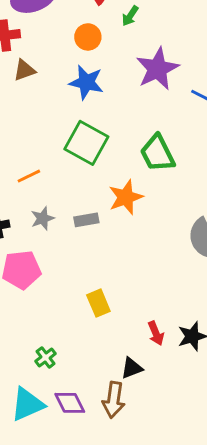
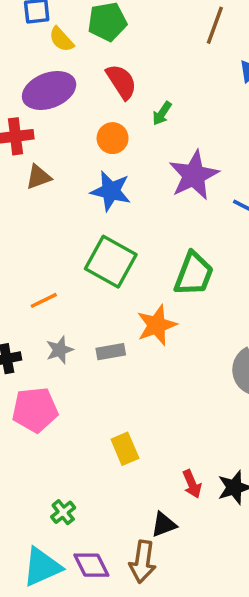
green trapezoid: (157, 153) -> (194, 274), turned -132

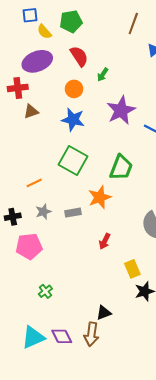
yellow rectangle: (125, 449) -> (132, 269), moved
red arrow: (192, 484) -> (105, 241), moved, turned 49
green cross: (63, 512) -> (45, 291), moved

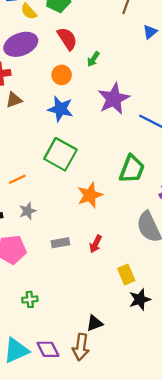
green trapezoid: (121, 168) -> (132, 169), moved
gray rectangle: (73, 213) -> (60, 243), moved
green cross: (45, 291) -> (30, 299), turned 32

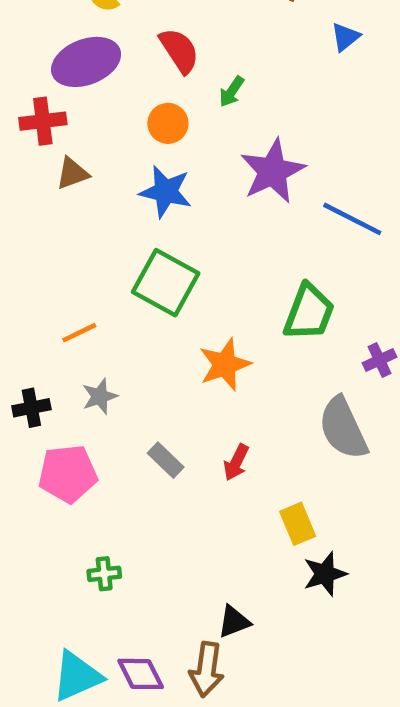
gray rectangle: (60, 243) -> (166, 460), turned 54

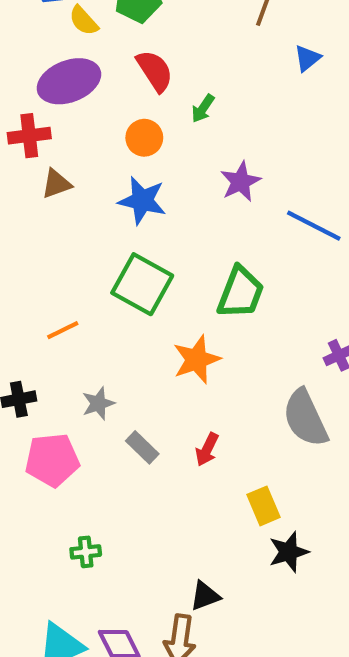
purple star: (273, 171) -> (241, 182), size x0.7
green trapezoid: (309, 312) -> (241, 293), moved
gray star: (100, 396) -> (98, 403), moved

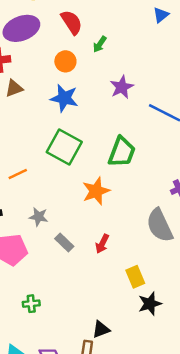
gray star: (98, 403) -> (39, 217), turned 30

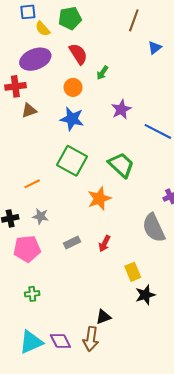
green trapezoid: (122, 152) -> (121, 165), turned -68
gray star: (39, 217) -> (41, 216), moved
gray rectangle: (64, 242) -> (72, 242), turned -70
green cross: (31, 304) -> (32, 294), moved

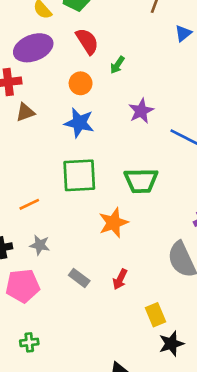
green square: (72, 161) -> (79, 175), turned -32
green trapezoid: (121, 165) -> (141, 181), turned 136
gray rectangle: (72, 242) -> (79, 278), turned 63

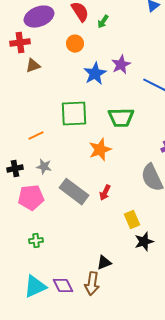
green arrow: (117, 65) -> (103, 22), moved
blue star: (79, 123) -> (95, 74), moved, turned 30
gray rectangle: (79, 278) -> (74, 192), size x1.8

